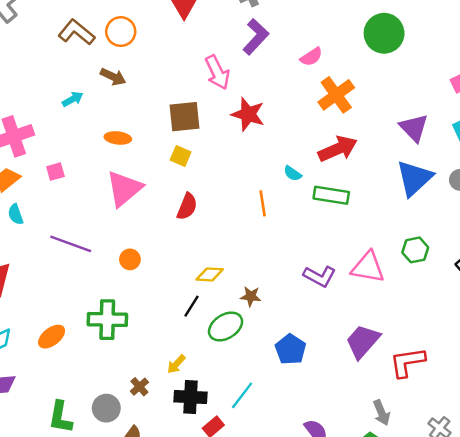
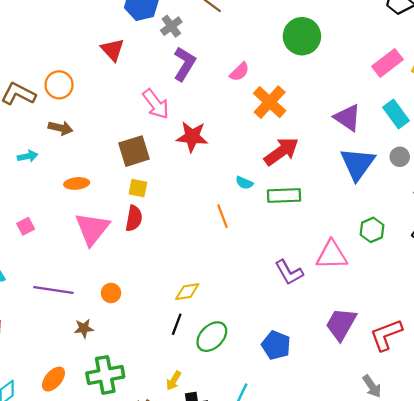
cyan arrow: (73, 99) -> (28, 156), turned 30
red semicircle: (187, 206) -> (134, 218), moved
purple L-shape: (320, 276) -> (289, 272), turned 44
brown star: (251, 296) -> (84, 328), moved
green cross: (107, 320) -> (105, 375), moved

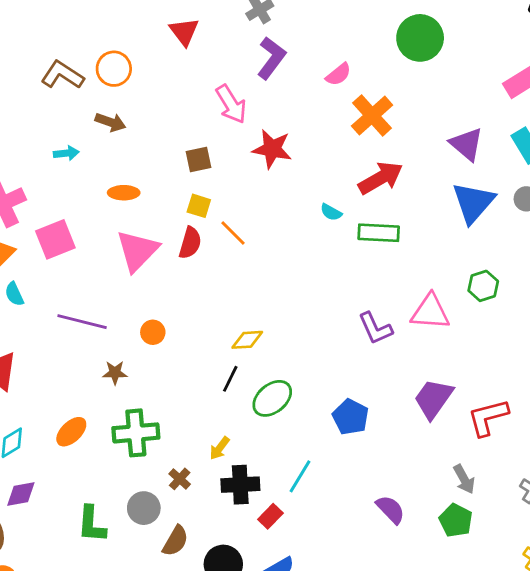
brown square: (134, 151) -> (198, 160), size x0.7
orange line: (222, 216) -> (233, 233), moved, turned -30
pink square: (26, 226) -> (55, 239), size x1.8

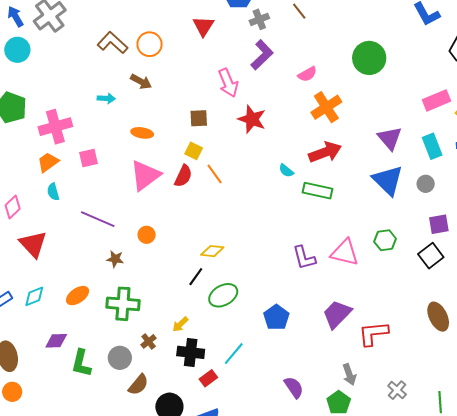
blue triangle: (473, 203) -> (388, 180), turned -36
pink square: (55, 239) -> (89, 158), size x0.7
purple diamond: (21, 494) -> (56, 341), moved

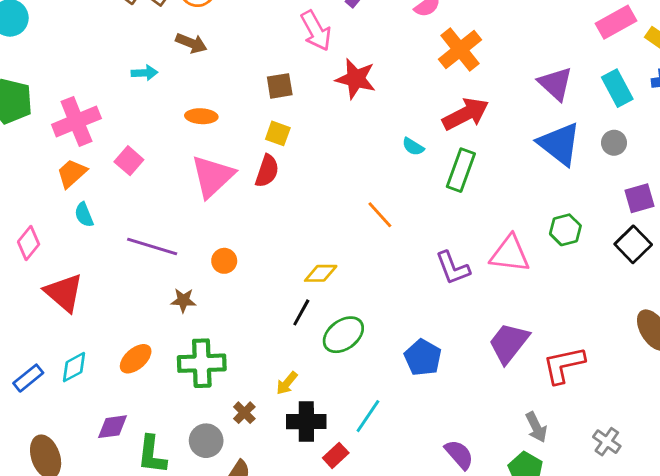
pink square: (89, 158) -> (129, 161), turned -30
orange line: (215, 174) -> (380, 215), moved
green rectangle: (317, 191) -> (461, 170), turned -76

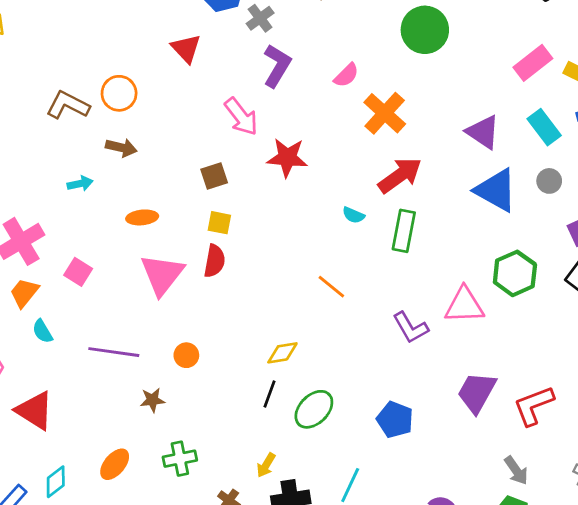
green hexagon: (565, 230) -> (515, 273), size x1.4
green cross: (202, 363) -> (180, 459), size x0.7

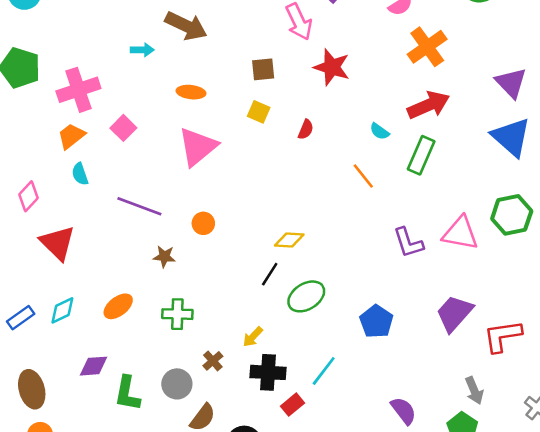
brown arrow: (121, 148) -> (186, 26), size x1.5
red semicircle: (215, 261) -> (306, 129), moved, size x0.7
orange line: (331, 287) -> (363, 176), moved

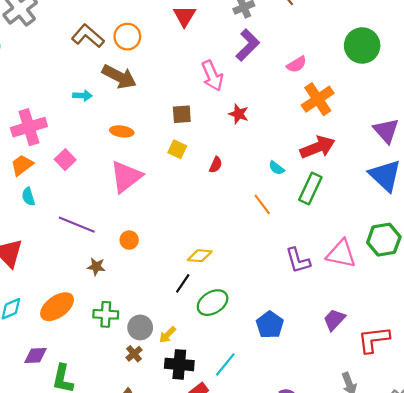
red star: (332, 67) -> (239, 114), size x0.7
orange ellipse: (118, 306) -> (57, 307), size x1.4
purple trapezoid: (454, 313) -> (334, 320), size x0.7
gray circle: (177, 384) -> (140, 327), moved

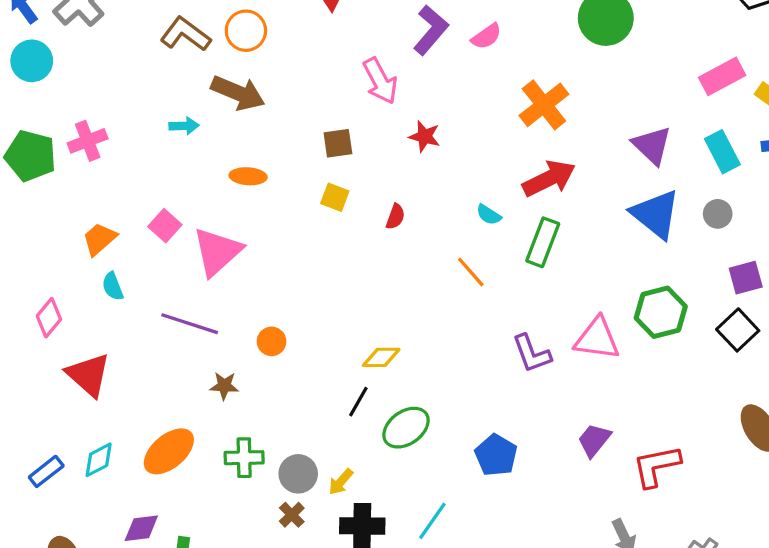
pink semicircle: (297, 64) -> (486, 36), moved
pink cross: (29, 127) -> (88, 141), moved, size x0.7
pink triangle: (126, 177) -> (217, 252), moved

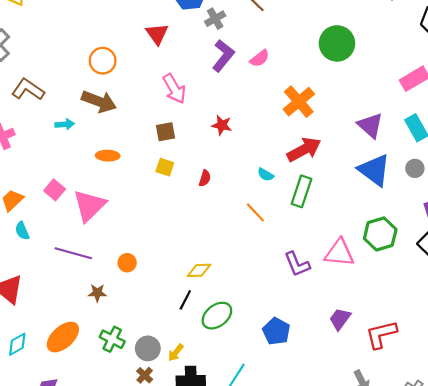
brown L-shape: (185, 34) -> (28, 89), moved
pink arrow: (380, 81) -> (174, 89), moved
green cross: (244, 458) -> (112, 339), turned 30

